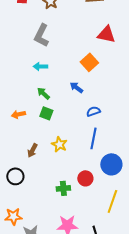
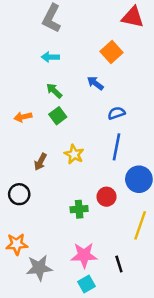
green square: (46, 113) -> (58, 116), turned 32

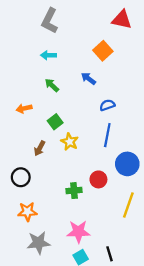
green square: (58, 116) -> (55, 122), moved
orange star: (17, 244) -> (27, 212), moved
black line: (119, 264) -> (110, 254), moved

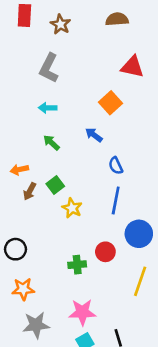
blue semicircle: (107, 105) -> (116, 166), turned -96
brown arrow: (40, 148) -> (30, 191), moved

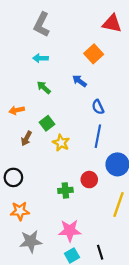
brown arrow: (30, 191) -> (26, 138), moved

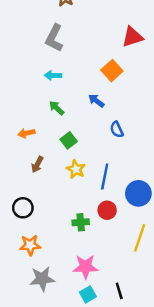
red triangle: (112, 24) -> (132, 37), turned -30
green square: (47, 123) -> (69, 140), moved
blue line: (98, 136) -> (105, 177), moved

